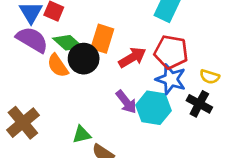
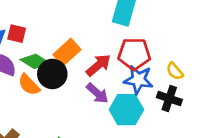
orange rectangle: (102, 39) -> (67, 52), turned 40
yellow semicircle: (210, 77) -> (175, 71), turned 42
purple arrow: (126, 102) -> (97, 93), moved

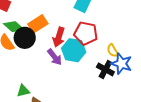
red arrow: (98, 65) -> (59, 37), turned 138
blue star: (138, 80) -> (121, 64), moved
cyan hexagon: (126, 110) -> (74, 50), moved

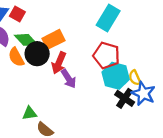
red arrow: (59, 37) -> (59, 63), moved
cyan hexagon: (74, 50) -> (116, 76), moved

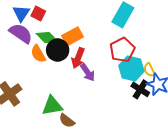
red pentagon: (106, 55) -> (122, 50), turned 30
green triangle: (30, 113) -> (52, 106), size x1.5

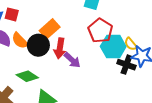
green diamond: (47, 38) -> (27, 76), moved
orange semicircle: (38, 54) -> (20, 41), moved

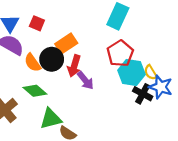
red square: (12, 14) -> (37, 23), moved
orange semicircle: (20, 41) -> (33, 63), moved

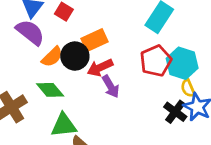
orange semicircle: (33, 63) -> (52, 57), turned -108
red arrow: (74, 66) -> (100, 68), turned 40
cyan hexagon: (131, 72) -> (182, 63), moved

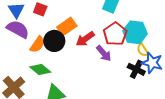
red arrow: (100, 68) -> (85, 39), moved
purple arrow: (111, 86) -> (104, 53), moved

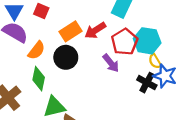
red arrow: (85, 39) -> (95, 30), moved
black circle: (54, 41) -> (66, 57), moved
green diamond: (40, 69) -> (39, 79), turned 60

